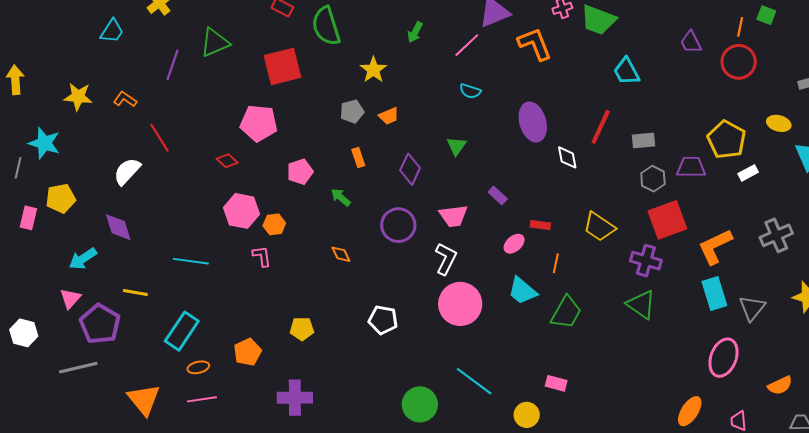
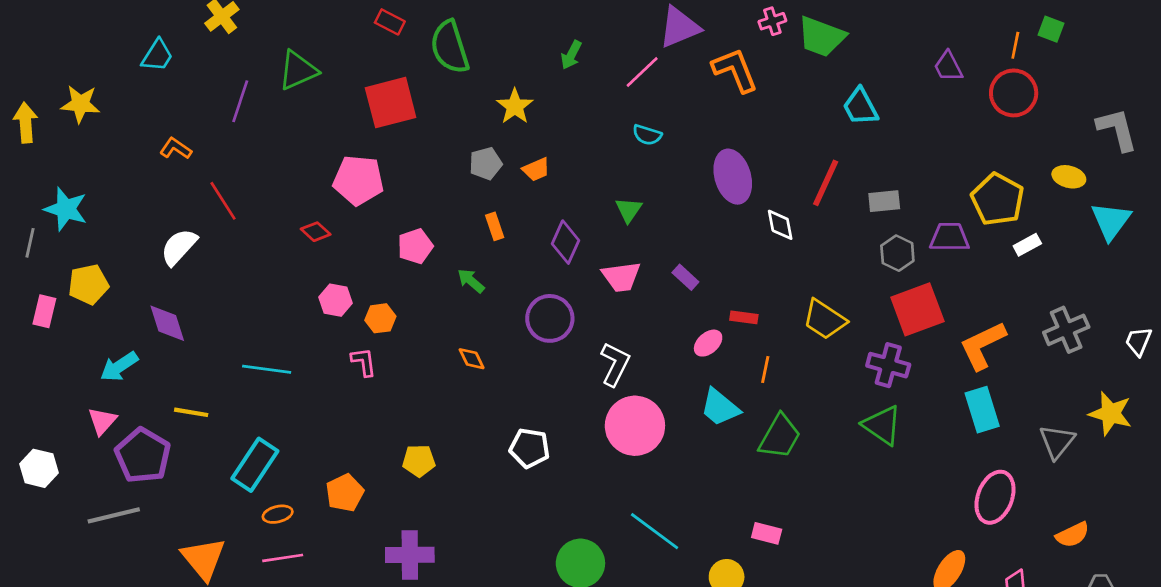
yellow star: (78, 97) -> (80, 104), moved
pink hexagon: (241, 211) -> (336, 300), size x0.7
pink trapezoid: (453, 216) -> (621, 277), moved
gray triangle: (752, 308) -> (1057, 442), moved

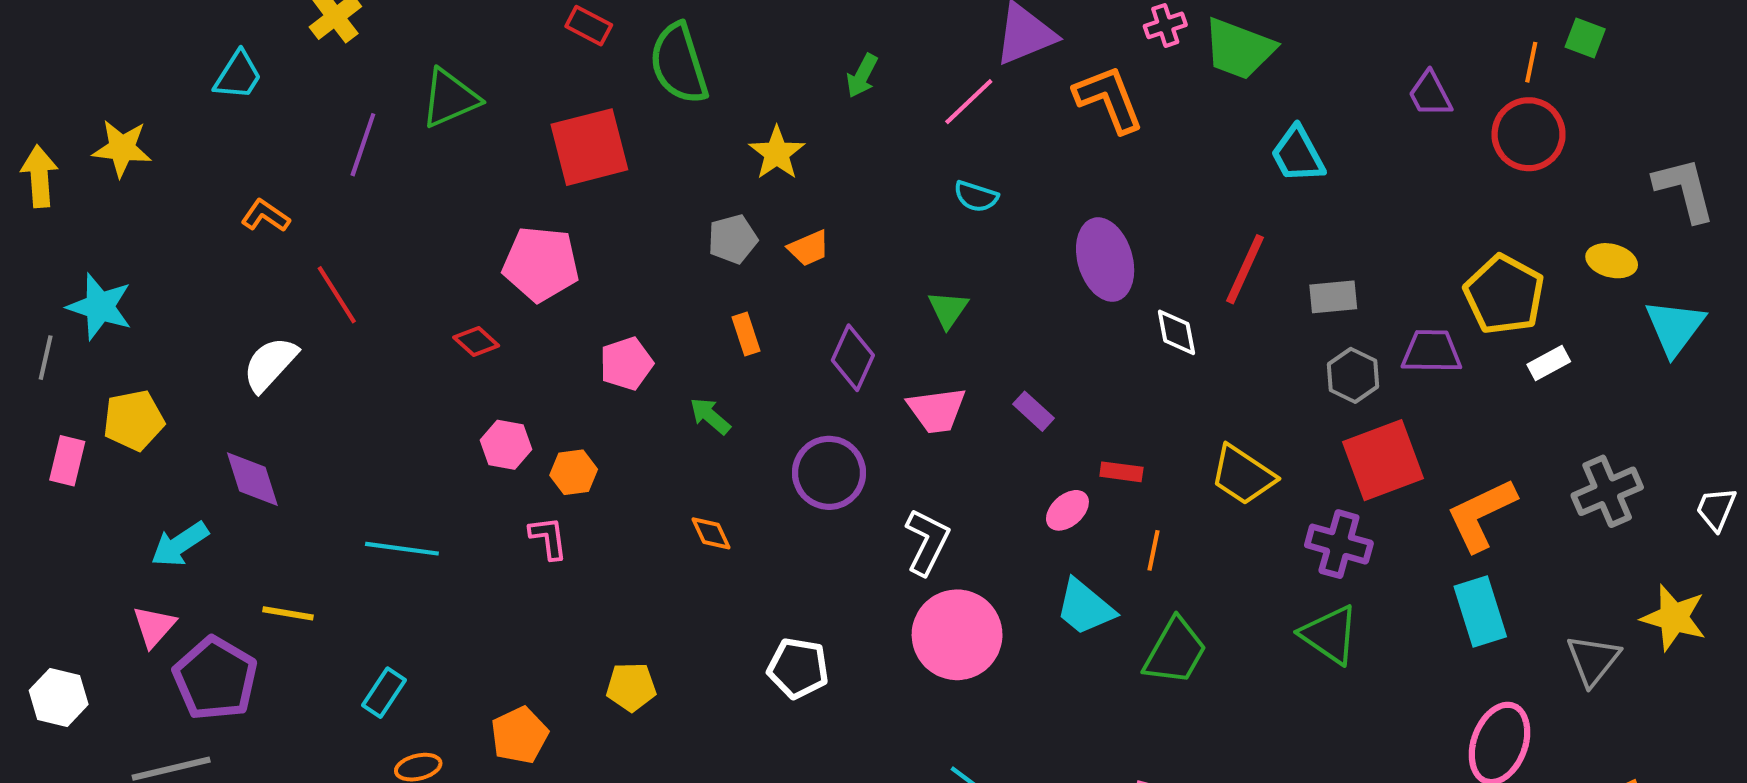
cyan rectangle: (255, 465) -> (384, 693), size x0.6

